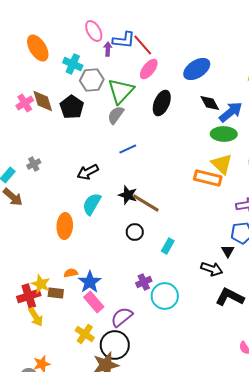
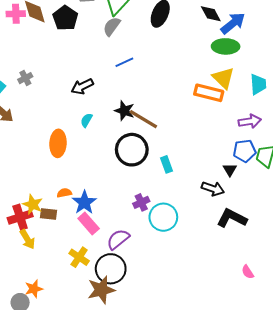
pink cross: (25, 103) -> (16, 14), turned 30
cyan semicircle: (92, 204) -> (86, 120), size x0.6
black circle: (135, 232) -> (132, 150), size x1.8
cyan rectangle: (168, 246) -> (167, 164), turned -49

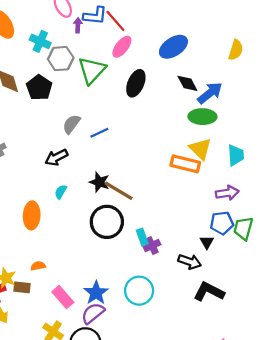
gray semicircle: (112, 26) -> (71, 124), moved
blue star: (84, 202) -> (96, 293), moved
purple cross: (141, 202) -> (152, 246), moved

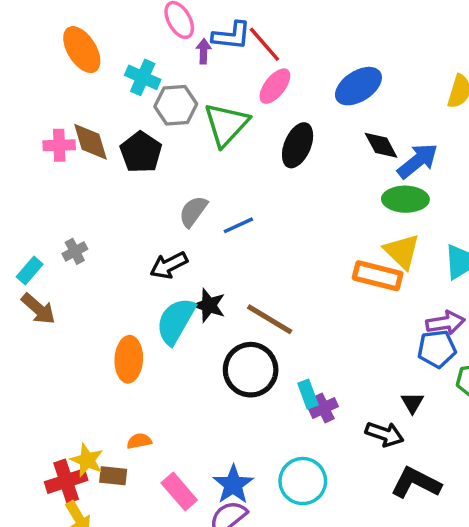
black star: (99, 182) -> (209, 305), moved
cyan semicircle: (61, 192) -> (176, 321), size x2.0
blue pentagon: (222, 223) -> (437, 349), moved

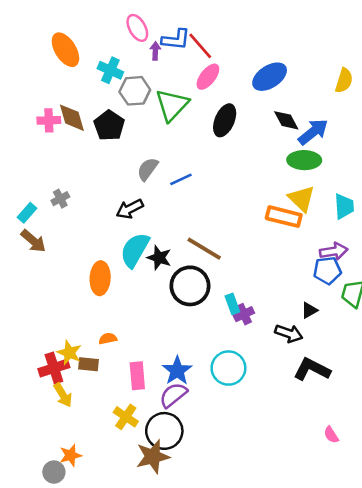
black star: (209, 305) -> (159, 258), moved
black triangle: (412, 403) -> (309, 310), turned 30
pink rectangle: (179, 491) -> (137, 376), turned 36

